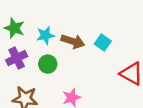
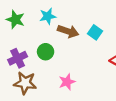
cyan star: (45, 35) -> (48, 16), moved
purple cross: (17, 58) -> (18, 58), moved

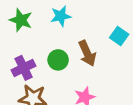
brown arrow: (68, 31) -> (87, 53), moved, turned 48

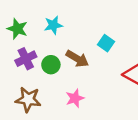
brown arrow: (87, 53) -> (77, 59), turned -35
purple cross: (24, 68) -> (26, 59), moved

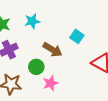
green circle: (51, 65) -> (36, 67), moved

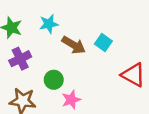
brown arrow: (53, 50) -> (74, 45), moved

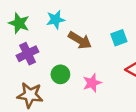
cyan square: (103, 42) -> (119, 38), moved, turned 35
pink star: (71, 100) -> (92, 83), moved

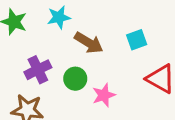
purple cross: (28, 54) -> (38, 70), moved
green circle: (60, 74) -> (75, 79), moved

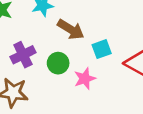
cyan square: (137, 40) -> (102, 49), moved

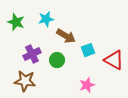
pink star: (85, 79) -> (87, 85), moved

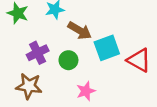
cyan square: (88, 50) -> (107, 48), size x1.5
pink star: (87, 85) -> (86, 91), moved

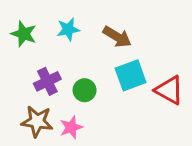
brown arrow: (80, 31) -> (117, 37), moved
pink star: (86, 91) -> (71, 127), moved

